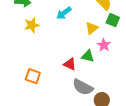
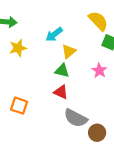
yellow triangle: (92, 28) -> (69, 51), moved
green triangle: (88, 56) -> (62, 71), moved

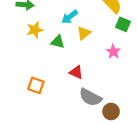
green triangle: (62, 71) -> (58, 42), moved

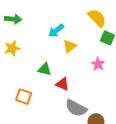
yellow star: (35, 30) -> (12, 48), moved
green triangle: (58, 42) -> (45, 69), moved

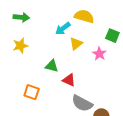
yellow semicircle: (97, 18) -> (84, 16), moved, turned -30
pink star: (98, 64) -> (99, 54), moved

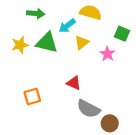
green arrow: (21, 17) -> (36, 13), moved
green triangle: (52, 66) -> (47, 43), moved, size x1.5
orange square: (32, 92) -> (32, 96), turned -35

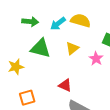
cyan arrow: (67, 26) -> (58, 24), moved
yellow star: (20, 45) -> (16, 67), moved

